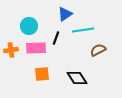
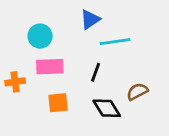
black line: (56, 38) -> (96, 72), moved
orange cross: (11, 50) -> (15, 82), moved
brown semicircle: (98, 50) -> (137, 92), moved

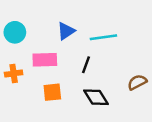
blue triangle: (90, 19) -> (66, 31), moved
cyan circle: (40, 36) -> (15, 32), moved
brown semicircle: (137, 92) -> (137, 82), moved

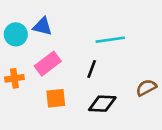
blue triangle: (66, 31) -> (42, 26), moved, turned 48
pink rectangle: (45, 60) -> (48, 64), turned -35
black diamond: (96, 97) -> (102, 104), turned -55

